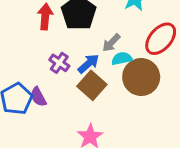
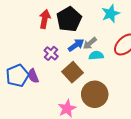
blue arrow: (88, 64) -> (76, 45), moved
brown circle: (141, 77) -> (95, 94), moved

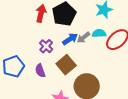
cyan semicircle: (96, 55) -> (99, 33), moved
purple semicircle: (33, 76) -> (40, 71), moved

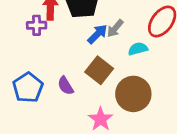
cyan semicircle: (99, 33) -> (138, 49), moved
purple cross: (46, 46) -> (37, 25), moved, turned -32

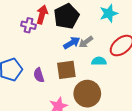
brown square: (99, 70) -> (66, 70), turned 30

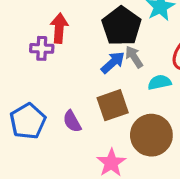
black pentagon: (66, 16) -> (122, 26), moved
gray arrow: (86, 42) -> (134, 57), turned 104

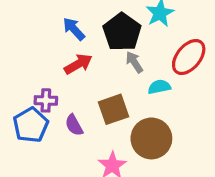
red arrow: (59, 28) -> (78, 64), moved, turned 56
purple cross: (42, 48) -> (46, 100), moved
blue arrow: (113, 62) -> (74, 29), moved, turned -90

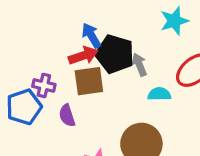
blue arrow: (74, 29) -> (91, 35), moved
black pentagon: (122, 32) -> (115, 54), moved, turned -30
brown square: (114, 109) -> (89, 81), moved

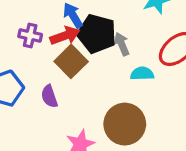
brown square: (89, 81) -> (71, 61), turned -36
purple cross: (44, 85) -> (30, 36), moved

